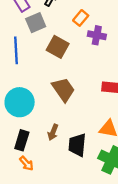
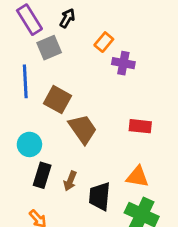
brown square: (58, 47) -> (57, 100), moved
cyan circle: (20, 102) -> (29, 144), size x0.7
black rectangle: (22, 140) -> (42, 175), moved

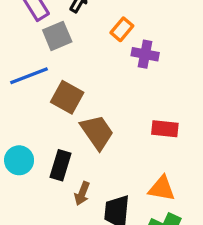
blue line: (25, 81) -> (29, 76), turned 72
cyan circle: (29, 144) -> (19, 160), moved
black rectangle: (42, 175) -> (61, 165), moved

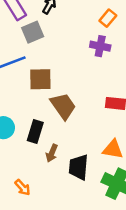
orange rectangle: (122, 29) -> (108, 18), moved
brown square: (67, 97) -> (40, 79), turned -30

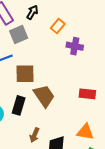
orange rectangle: (108, 18) -> (58, 26), moved
black rectangle: (35, 131) -> (19, 105), moved

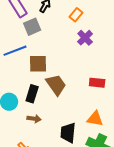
orange rectangle: (58, 26) -> (76, 15), moved
purple cross: (75, 46) -> (85, 38), turned 35
brown arrow: (35, 135) -> (34, 119), moved, turned -104

